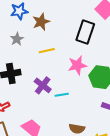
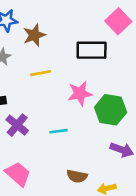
black rectangle: (85, 32) -> (92, 50), turned 70
purple cross: (43, 85) -> (17, 125), moved

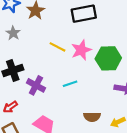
yellow line: (41, 73) -> (58, 47), moved, turned 49

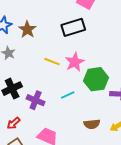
green hexagon: (108, 58) -> (96, 79), moved

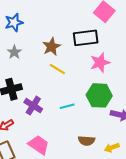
brown star: (27, 29) -> (52, 47), moved
pink star: (75, 62) -> (100, 63), moved

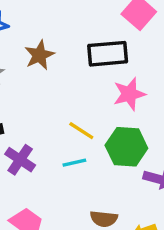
brown star: (52, 47) -> (39, 55), moved
yellow line: (57, 69) -> (81, 131), moved

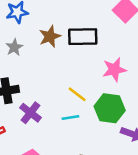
black rectangle: (108, 54) -> (83, 37), moved

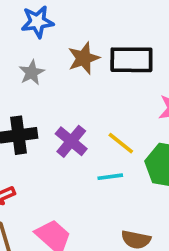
purple cross: (30, 113) -> (71, 141), moved

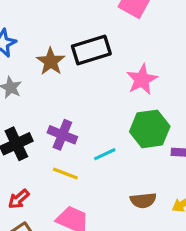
yellow line: (121, 143) -> (65, 174), moved

